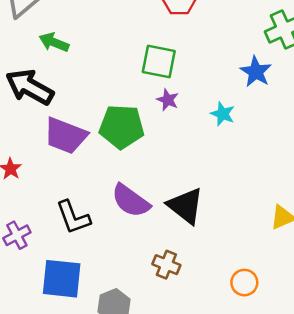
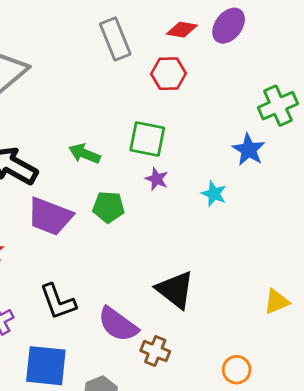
green arrow: (54, 42) -> (85, 154), moved
green pentagon: (122, 127) -> (109, 207), size x0.7
purple semicircle: (131, 201) -> (118, 324), moved

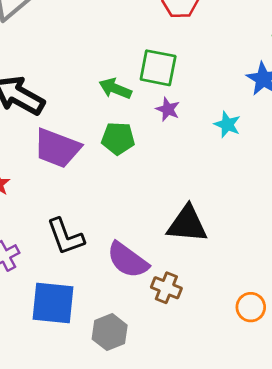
green arrow: (85, 154) -> (115, 89), moved
black triangle: (175, 290) -> (187, 224), turned -33

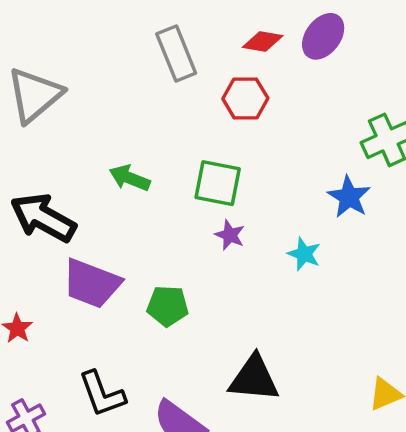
green arrow: (115, 89) -> (130, 178), moved
green pentagon: (118, 138) -> (168, 306), moved

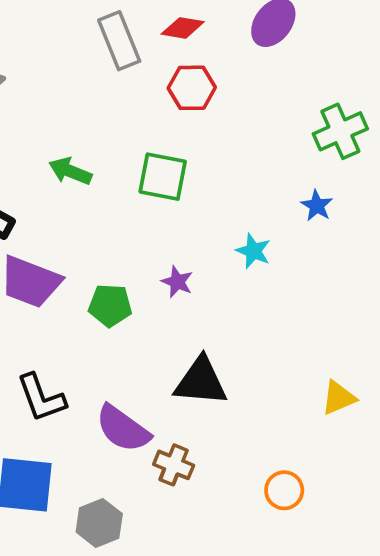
red diamond: (263, 41) -> (183, 28), moved
blue star: (349, 197) -> (317, 206), moved, size x0.7
purple star: (230, 235) -> (177, 282), moved

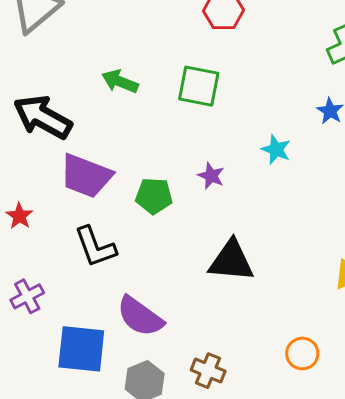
black L-shape: (41, 398) -> (95, 247), moved
purple semicircle: (123, 429) -> (140, 316), moved
brown cross: (174, 465) -> (208, 371), moved

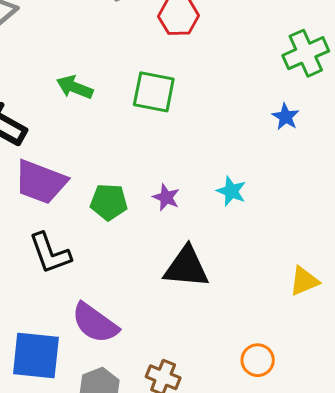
cyan star: (276, 150) -> (231, 191), moved
purple star: (211, 176) -> (166, 197), moved

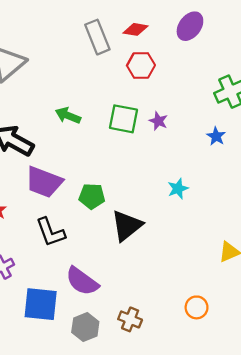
cyan star: (231, 191) -> (178, 189), turned 30
purple star: (166, 197) -> (158, 121), moved
black triangle: (186, 267) -> (127, 226), moved, turned -44

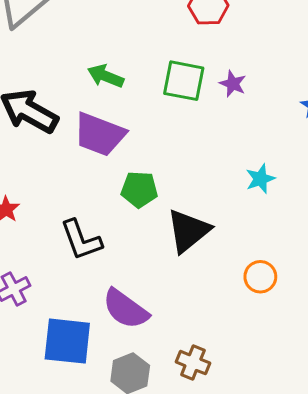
purple trapezoid: (44, 182) -> (99, 134), moved
orange circle: (197, 307) -> (260, 277), moved

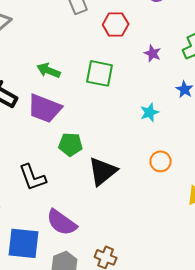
purple star: (233, 84) -> (153, 53), moved
cyan star: (260, 179) -> (150, 112), moved
orange circle: (260, 277) -> (161, 161), moved

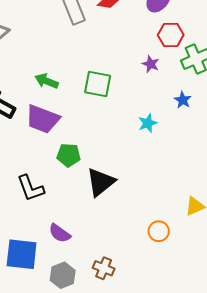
red hexagon: (116, 24) -> (171, 35), moved
orange circle: (161, 161) -> (159, 231), moved
purple semicircle: (62, 222) -> (60, 233), size x0.7

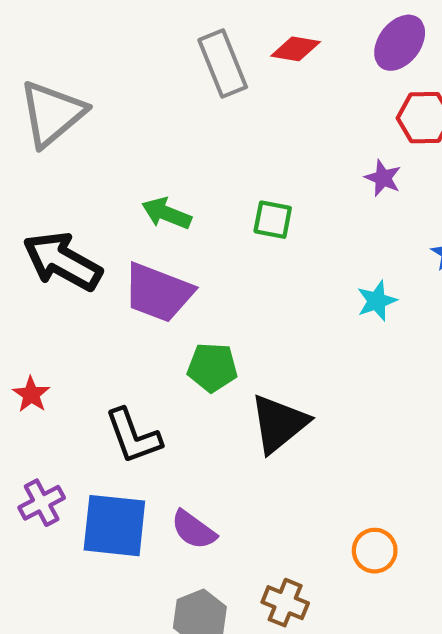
green square: (98, 84) -> (273, 220), size x0.7
orange circle: (159, 231) -> (375, 551), moved
blue square: (22, 254) -> (114, 526), moved

